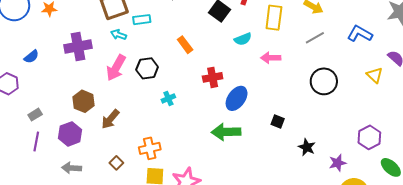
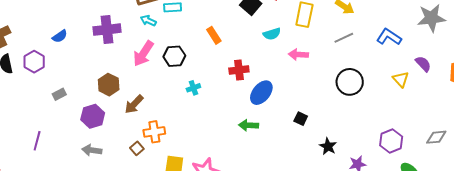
green arrow: (226, 132) -> (249, 125), size x0.7
purple line: (36, 142) -> (37, 141), moved
orange cross: (150, 148) -> (154, 132), moved

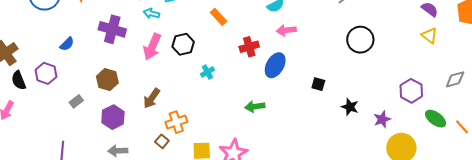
purple cross: (107, 30) -> (112, 29), turned 32
pink arrow: (298, 55) -> (286, 30), moved
yellow triangle: (401, 79) -> (429, 36), moved
brown hexagon: (109, 85) -> (107, 80), moved
green arrow: (249, 125) -> (255, 107), moved

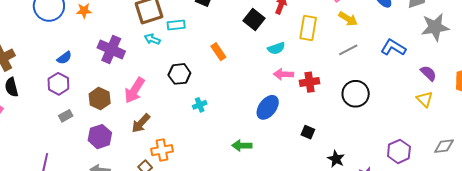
pink arrow: (152, 47) -> (135, 90), moved
red cross: (249, 47) -> (309, 82), moved
purple hexagon: (46, 73) -> (58, 84), moved

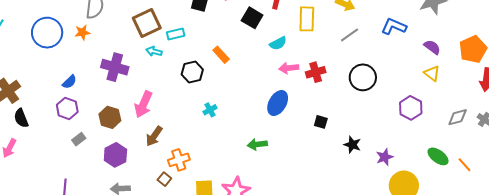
black hexagon: (179, 74) -> (192, 72), moved
purple hexagon: (399, 151) -> (411, 108), moved

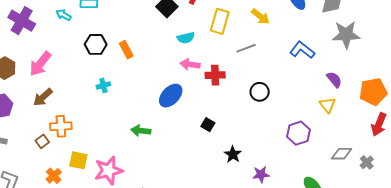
gray line: (350, 35) -> (246, 48), moved
orange rectangle: (221, 55) -> (126, 50), moved
black circle: (363, 77) -> (260, 92), size x0.7

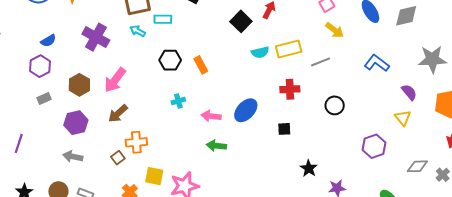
yellow rectangle: (220, 21) -> (289, 49), moved, turned 60
gray star: (346, 35) -> (432, 59), moved
pink arrow: (190, 64) -> (211, 116), moved
black square: (208, 125) -> (284, 129), moved, turned -32

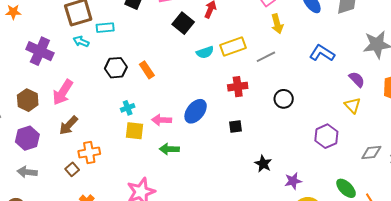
yellow arrow: (335, 30) -> (277, 24), turned 42
yellow square: (154, 176) -> (134, 131), moved

